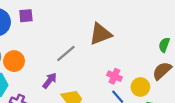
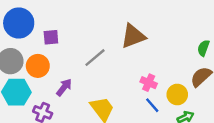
purple square: (26, 16) -> (51, 37), moved
purple arrow: (50, 80) -> (64, 87), moved

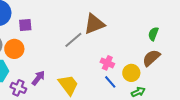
gray line: (95, 58) -> (73, 40), moved
purple arrow: (64, 87) -> (38, 78), moved

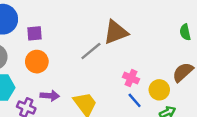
green semicircle: (153, 34) -> (185, 32), moved, turned -32
orange circle: (14, 49) -> (37, 62), moved
purple arrow: (38, 78) -> (50, 96), turned 56

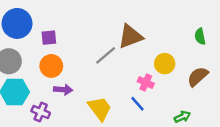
yellow circle: (159, 90) -> (165, 64), moved
purple arrow: (50, 96) -> (63, 90), moved
blue line: (135, 100) -> (137, 104), moved

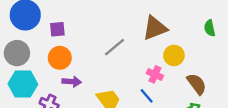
brown triangle: (130, 36) -> (155, 28), moved
brown semicircle: (198, 77) -> (197, 84), moved, turned 95

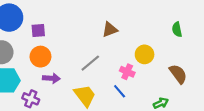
brown triangle: (155, 28) -> (110, 29), moved, size x0.7
gray line: (114, 47) -> (90, 63), moved
brown semicircle: (197, 84) -> (178, 74), moved

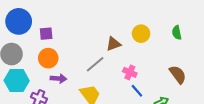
brown triangle: (110, 29) -> (113, 44), moved
yellow circle: (145, 54) -> (141, 34), moved
blue line: (120, 91) -> (137, 91), moved

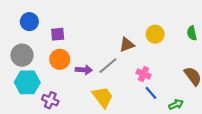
blue circle: (19, 21) -> (29, 22), size x0.7
purple arrow: (58, 79) -> (84, 70), moved

